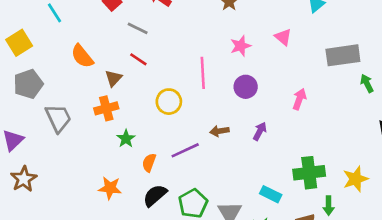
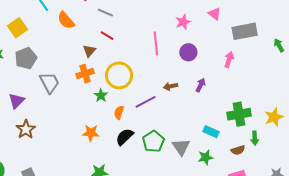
gray rectangle: (343, 55) -> (245, 31), moved
orange semicircle: (82, 56) -> (66, 20), moved
yellow circle: (169, 102) -> (119, 75), moved, size x1.4

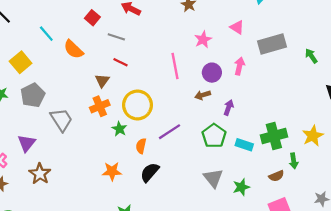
pink arrow: (229, 60) -> (239, 66), moved
brown arrow: (170, 86) -> (203, 95), moved
cyan rectangle: (211, 132) -> (244, 145), moved
green pentagon: (153, 141) -> (214, 136), moved

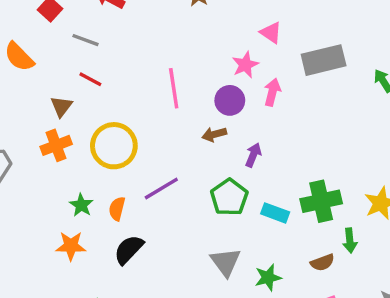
pink star: (203, 40) -> (245, 65), moved
green star: (119, 129) -> (81, 205), moved

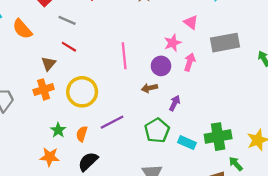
green arrow: (350, 241) -> (236, 164), turned 140

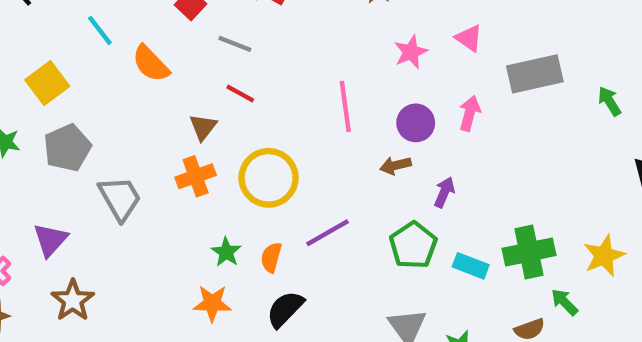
pink star: (173, 43) -> (411, 52), moved

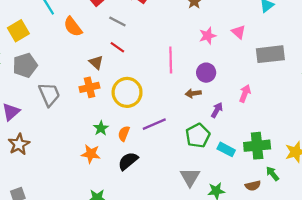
pink arrow: (470, 113) -> (245, 94), moved
brown triangle: (203, 127) -> (96, 62), turned -32

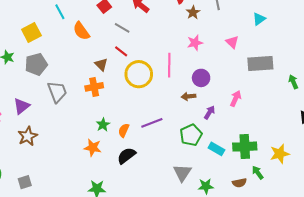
pink star: (208, 36) -> (195, 43), moved
yellow circle: (127, 92) -> (139, 74), moved

